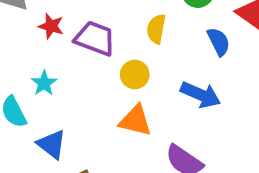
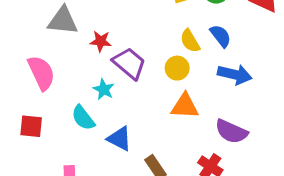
yellow semicircle: (156, 29) -> (190, 41), moved, turned -30
purple trapezoid: (95, 38) -> (129, 63), moved, turned 30
blue semicircle: (219, 42) -> (221, 36), moved

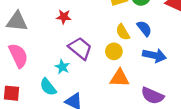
gray triangle: (63, 21) -> (17, 21), moved
red star: (101, 41) -> (64, 17), moved

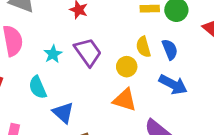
cyan star: (62, 67) -> (53, 54), moved

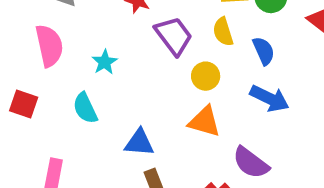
yellow semicircle: (143, 47) -> (223, 32), moved
purple trapezoid: (88, 52) -> (174, 36), moved
blue triangle: (63, 113) -> (139, 143), moved, turned -35

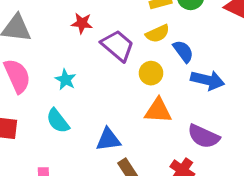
yellow semicircle: (223, 32) -> (157, 34), turned -85
blue semicircle: (264, 51) -> (183, 51), moved

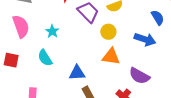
blue semicircle: (183, 51) -> (158, 18), moved

